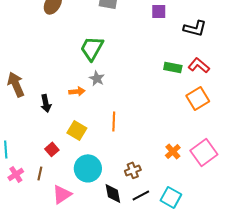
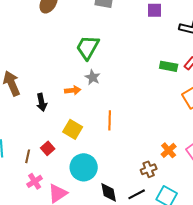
brown cross: (133, 170) -> (149, 169), moved
brown line: (40, 173) -> (28, 156), moved
pink cross: (16, 174) -> (35, 181), moved

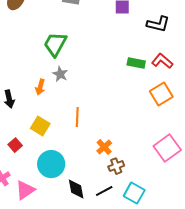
orange arrow: (73, 90) -> (40, 87), turned 112
orange cross: (169, 150) -> (104, 147), moved

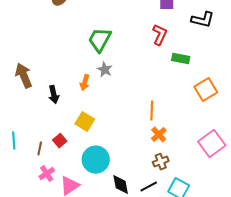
red L-shape: (162, 61) -> (160, 35), moved, turned 75
orange line: (77, 117) -> (152, 111), moved
orange cross: (104, 147) -> (159, 135), moved

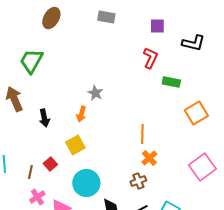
green trapezoid: (100, 40) -> (31, 61), moved
orange arrow: (85, 83) -> (81, 114), moved
yellow square: (85, 122) -> (75, 145), turned 30
brown cross: (161, 162) -> (138, 181), moved

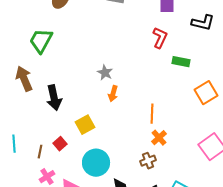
orange arrow: (81, 114) -> (113, 94), moved
black arrow: (44, 118) -> (54, 98), size x1.4

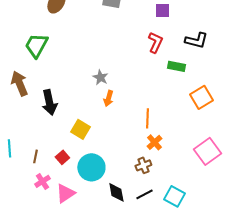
black L-shape: (203, 23) -> (196, 40), moved
yellow square: (85, 125) -> (80, 129), turned -30
red square: (60, 144) -> (62, 157), moved

